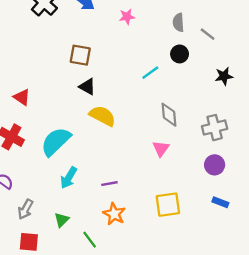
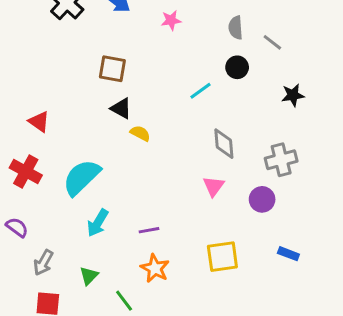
yellow semicircle: (102, 116) -> (140, 133), moved, size x0.6
purple circle: (215, 165) -> (262, 199), moved

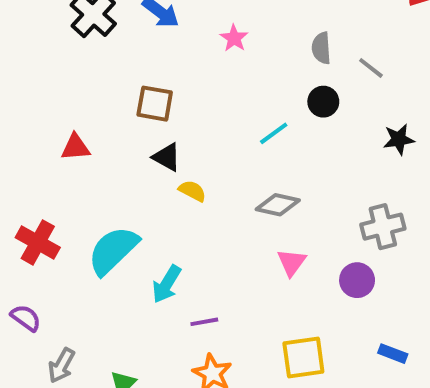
pink star: (171, 20) -> (234, 38), turned -30
red triangle: (39, 122) -> (75, 147), moved, turned -40
gray diamond: (224, 144) -> (278, 205), moved, turned -72
cyan arrow: (98, 223) -> (167, 284), moved

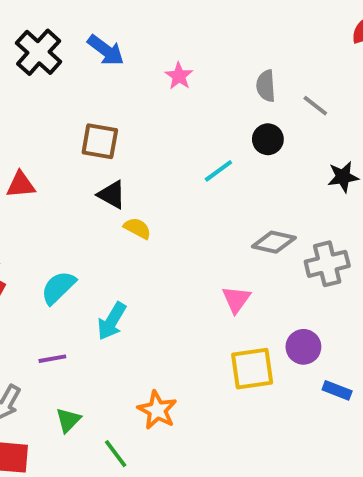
gray diamond: (278, 205) -> (274, 242), moved
cyan semicircle: (113, 250) -> (58, 288), size x0.7
purple circle: (357, 280) -> (303, 347), moved
purple line: (204, 322) -> (52, 359), moved
yellow square: (303, 358) -> (252, 369), moved

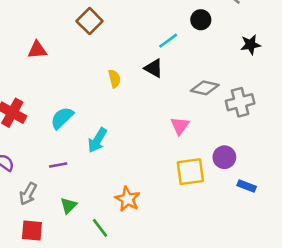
brown square: (100, 141) -> (90, 21), turned 35
black triangle: (112, 195) -> (154, 68), moved
yellow semicircle: (137, 228) -> (114, 79), turned 48

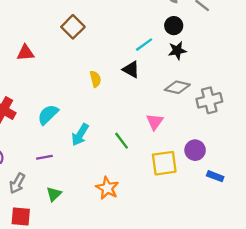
black star: (251, 45) -> (177, 51), moved
green line: (100, 228) -> (122, 141), moved

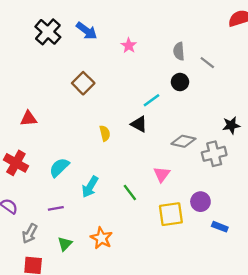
black star: (177, 51) -> (231, 125), moved
red triangle: (25, 53) -> (28, 118), moved
orange star: (107, 188) -> (101, 238), moved

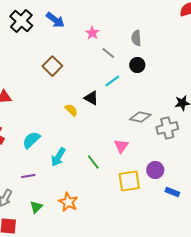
gray line: (207, 63) -> (108, 53), moved
black triangle: (139, 124) -> (91, 98), moved
yellow semicircle: (105, 133) -> (71, 110), turned -32

